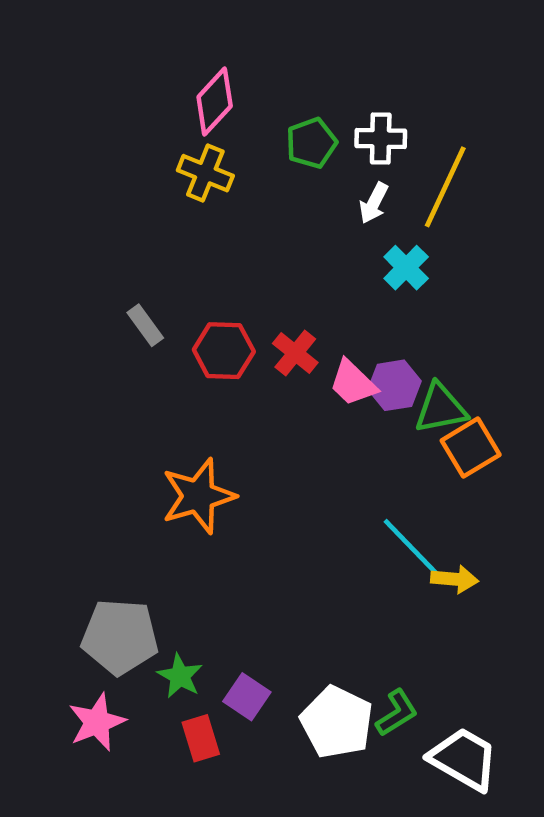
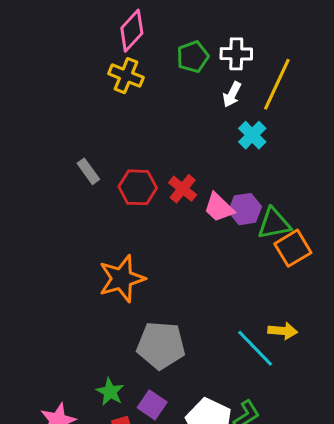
cyan line: (411, 547) -> (255, 348), moved
gray pentagon: (120, 637) -> (161, 345), moved

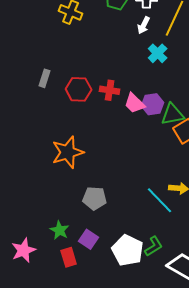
gray rectangle: (88, 171) -> (45, 78), turned 54
red cross: (183, 189) -> (110, 90), turned -30
gray pentagon: (161, 345) -> (95, 198), size x0.7

